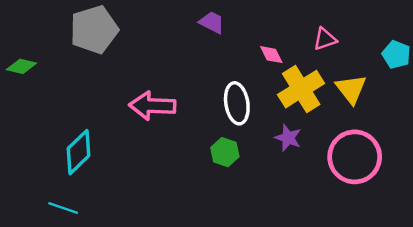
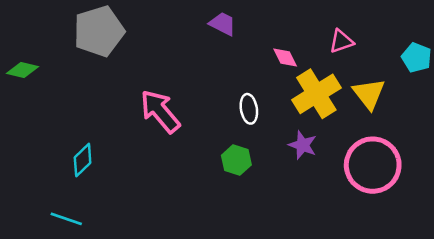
white ellipse: (237, 103) -> (249, 109), size x0.7
pink arrow: (152, 106) -> (160, 111), turned 48
cyan diamond: (79, 152) -> (83, 160), size x0.7

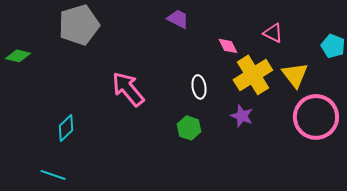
pink triangle: (341, 41) -> (273, 33), turned 45
pink circle: (373, 165) -> (316, 117), moved

